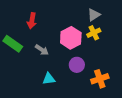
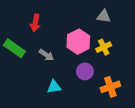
gray triangle: (94, 15) -> (104, 16), turned 40
yellow cross: (94, 33) -> (104, 47), moved

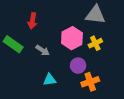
gray triangle: (104, 16) -> (95, 15), size x1.5
orange cross: (110, 87) -> (90, 82), moved

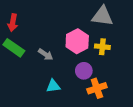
red arrow: (32, 21) -> (13, 23), moved
yellow cross: (95, 43) -> (102, 47), turned 32

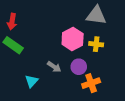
gray arrow: (46, 54) -> (54, 67), moved
cyan triangle: (53, 86) -> (32, 81), moved, turned -40

